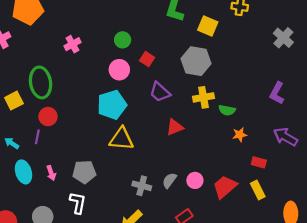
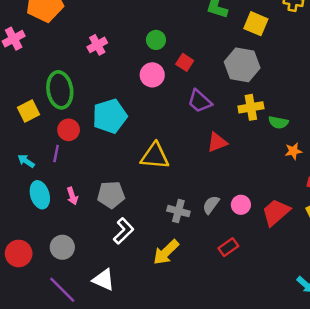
cyan pentagon: (112, 105) -> (110, 116), moved
white L-shape: (78, 203) -> (124, 231), moved, turned 35

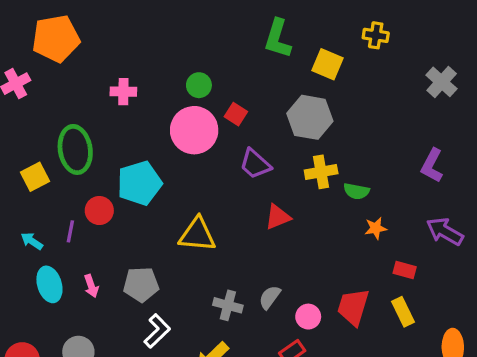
pink cross: (97, 45) -> (123, 92), turned 30
pink circle: (152, 75) -> (194, 130), size x1.5
red circle: (69, 130) -> (99, 211), moved
pink circle: (241, 205) -> (308, 317), moved
red trapezoid: (276, 212) -> (353, 307), turned -32

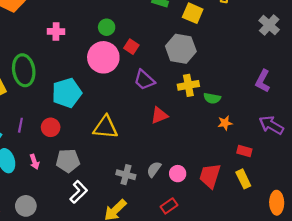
red circle: (99, 211) -> (51, 127), moved
pink circle: (308, 317) -> (178, 174), moved

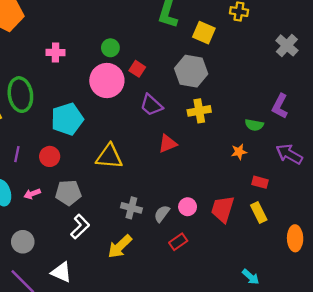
green semicircle: (212, 98) -> (254, 125), moved
pink arrow: (34, 162) -> (32, 194), turned 88
gray semicircle: (154, 169) -> (162, 214), moved

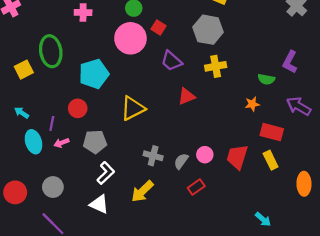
purple line: (17, 154) -> (52, 123), moved
yellow triangle: (109, 156) -> (133, 108), turned -32
red rectangle: (260, 182) -> (272, 132), size x1.5
white triangle: (61, 272) -> (99, 204), moved

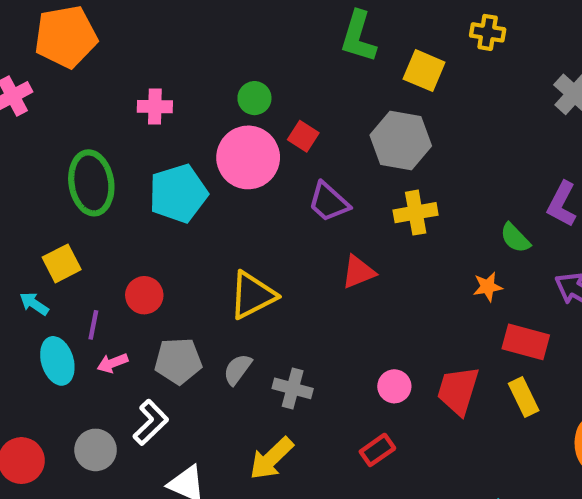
yellow square: (24, 70) -> (62, 263), moved
cyan pentagon: (94, 74) -> (178, 193), moved
green semicircle: (266, 79) -> (515, 238), turned 35
gray semicircle: (181, 161) -> (238, 369), moved
white L-shape: (106, 173) -> (151, 422), moved

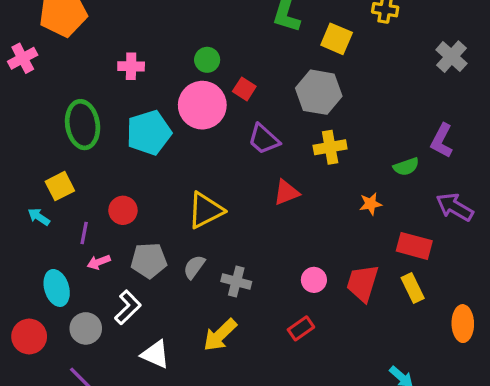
green semicircle: (515, 238) -> (406, 167), turned -65
orange star: (488, 287) -> (371, 204), moved
cyan ellipse: (57, 361) -> (57, 288), moved

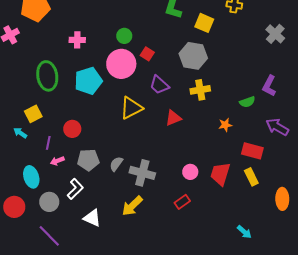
yellow triangle: (206, 210) -> (131, 108), moved
gray cross: (236, 281) -> (142, 173), size x1.4

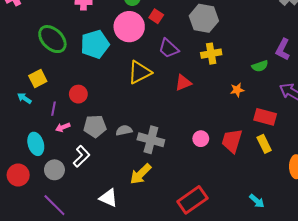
green ellipse: (47, 76) -> (52, 39), turned -36
gray semicircle: (116, 164) -> (124, 130), turned 42
red rectangle: (182, 202) -> (192, 200), moved, size x1.8
white triangle: (92, 218) -> (108, 198), moved

